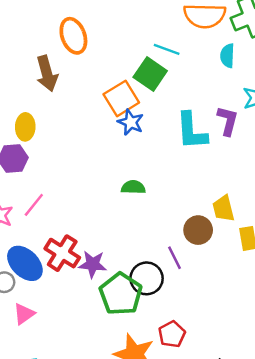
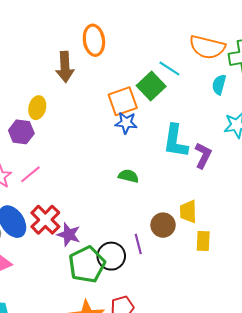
purple L-shape: (228, 121) -> (203, 155), moved
blue star: (131, 122) -> (126, 123), turned -30
green semicircle: (133, 187) -> (128, 176), moved

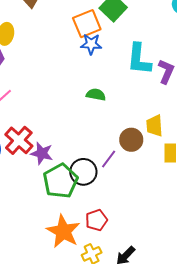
purple line: (138, 244) -> (109, 159), turned 54

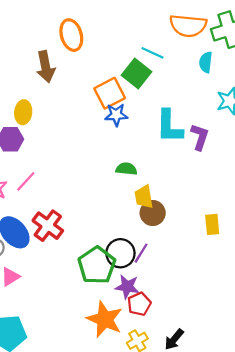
yellow trapezoid: (155, 126) -> (144, 197), moved
brown circle: (131, 140) -> (153, 213), moved
purple star: (42, 153) -> (127, 287), moved
purple line: (109, 159) -> (141, 253), moved

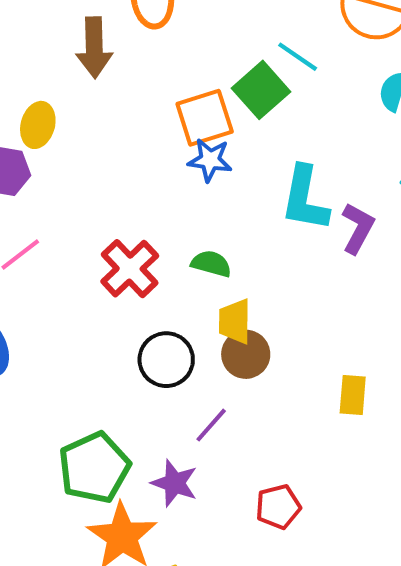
red cross: (48, 226) -> (130, 269), moved
black circle: (120, 253) -> (166, 360), moved
green pentagon: (97, 265) -> (94, 468), moved
red pentagon: (139, 304) -> (278, 507), moved

